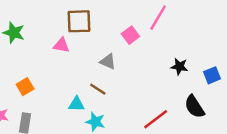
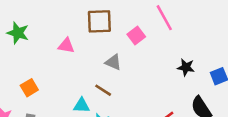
pink line: (158, 18) -> (164, 18), turned -60
brown square: (79, 21) -> (99, 21), moved

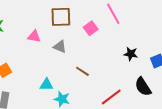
gray triangle: (113, 62) -> (60, 47), moved
brown line: (103, 90) -> (82, 71), moved

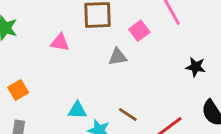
gray triangle: (60, 47) -> (118, 57), moved, turned -32
brown line: (82, 71) -> (128, 115), moved

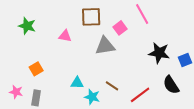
gray triangle: (118, 57) -> (105, 46), size x1.5
black star: (196, 67) -> (159, 53), size x1.5

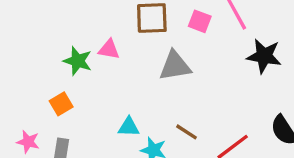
green star: (27, 26) -> (78, 61), moved
pink square: (120, 28) -> (200, 21), moved, turned -32
black star: (159, 53) -> (264, 56), moved

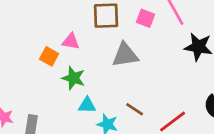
green star: (78, 61) -> (73, 78), moved
orange square: (61, 104) -> (49, 56), moved, turned -30

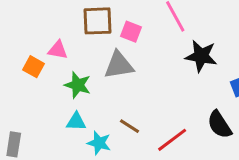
pink square: (145, 18) -> (131, 32), moved
green star: (73, 78) -> (78, 85), moved

